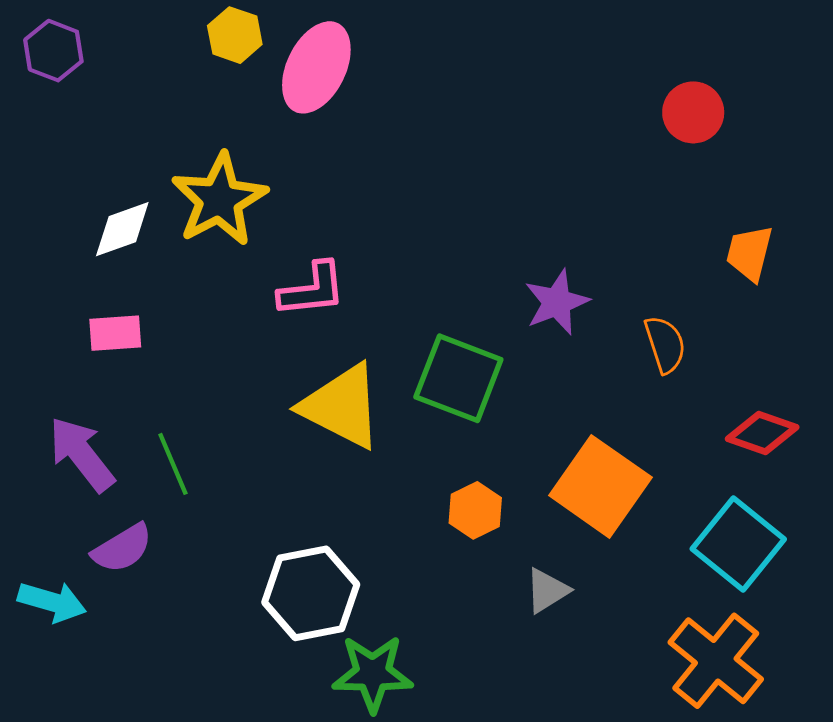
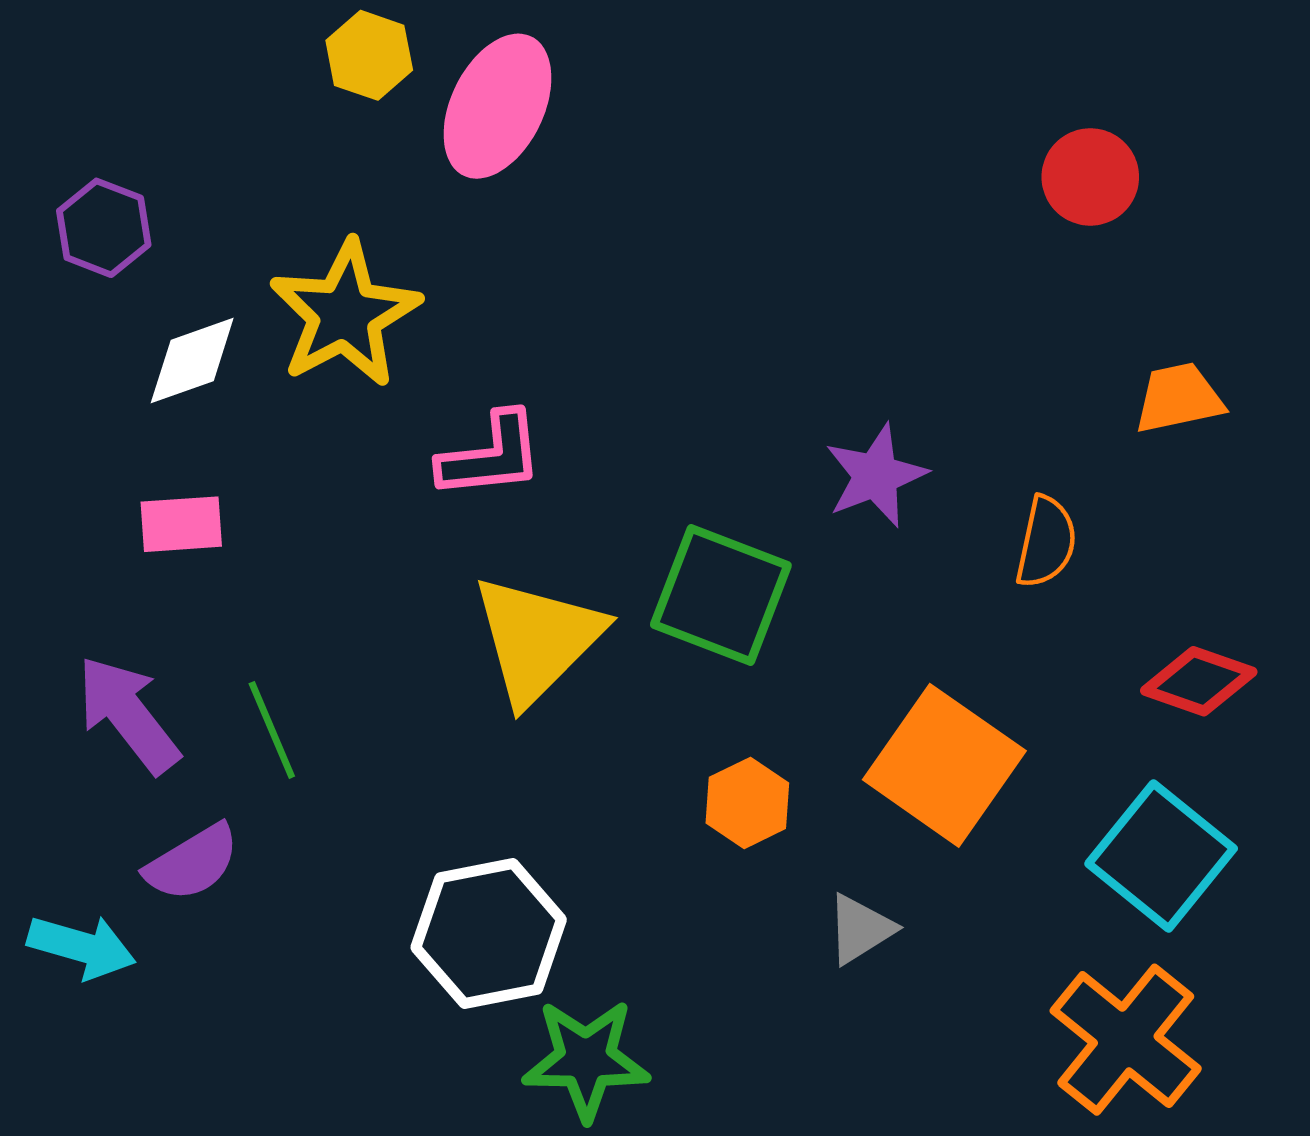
purple hexagon: (53, 51) -> (104, 228), moved
orange trapezoid: (749, 253) -> (1179, 398), turned 64
orange semicircle: (665, 344) -> (1046, 542), turned 30
yellow triangle: (342, 406) -> (537, 639), turned 48

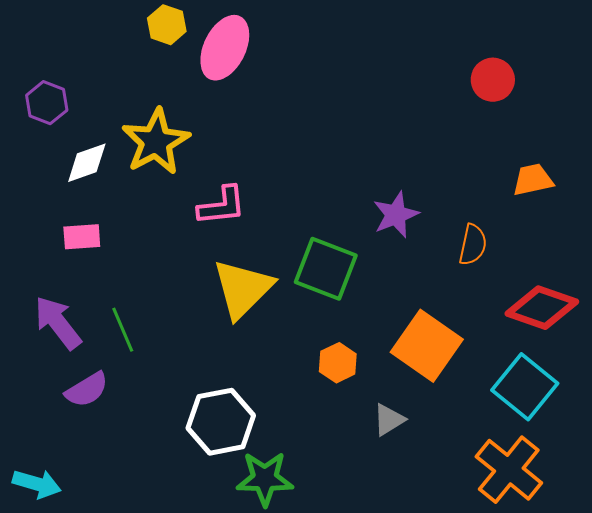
red diamond: (1199, 681) -> (542, 308), size x1.4
cyan arrow: (82, 947) -> (37, 484), moved

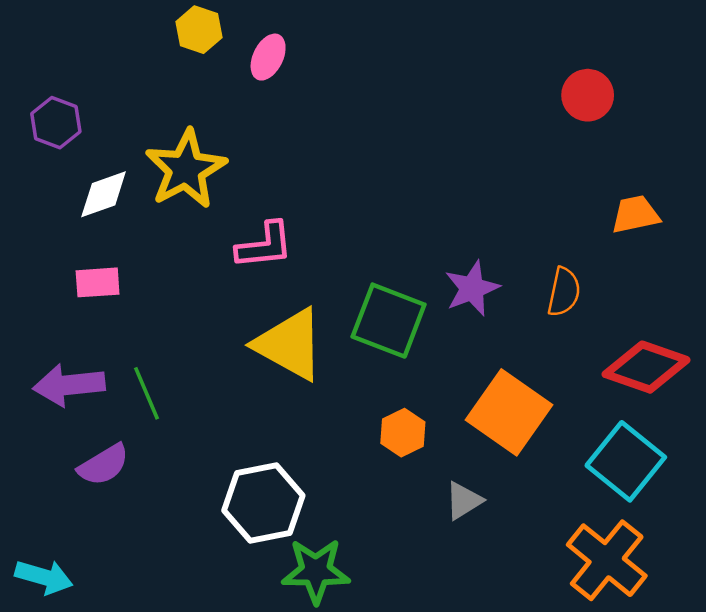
pink ellipse: (225, 48) -> (268, 57), size x0.6
purple star: (396, 215) -> (472, 288), moved
yellow triangle: (243, 289) -> (290, 344), turned -46
purple arrow: (58, 323) -> (69, 385), turned -58

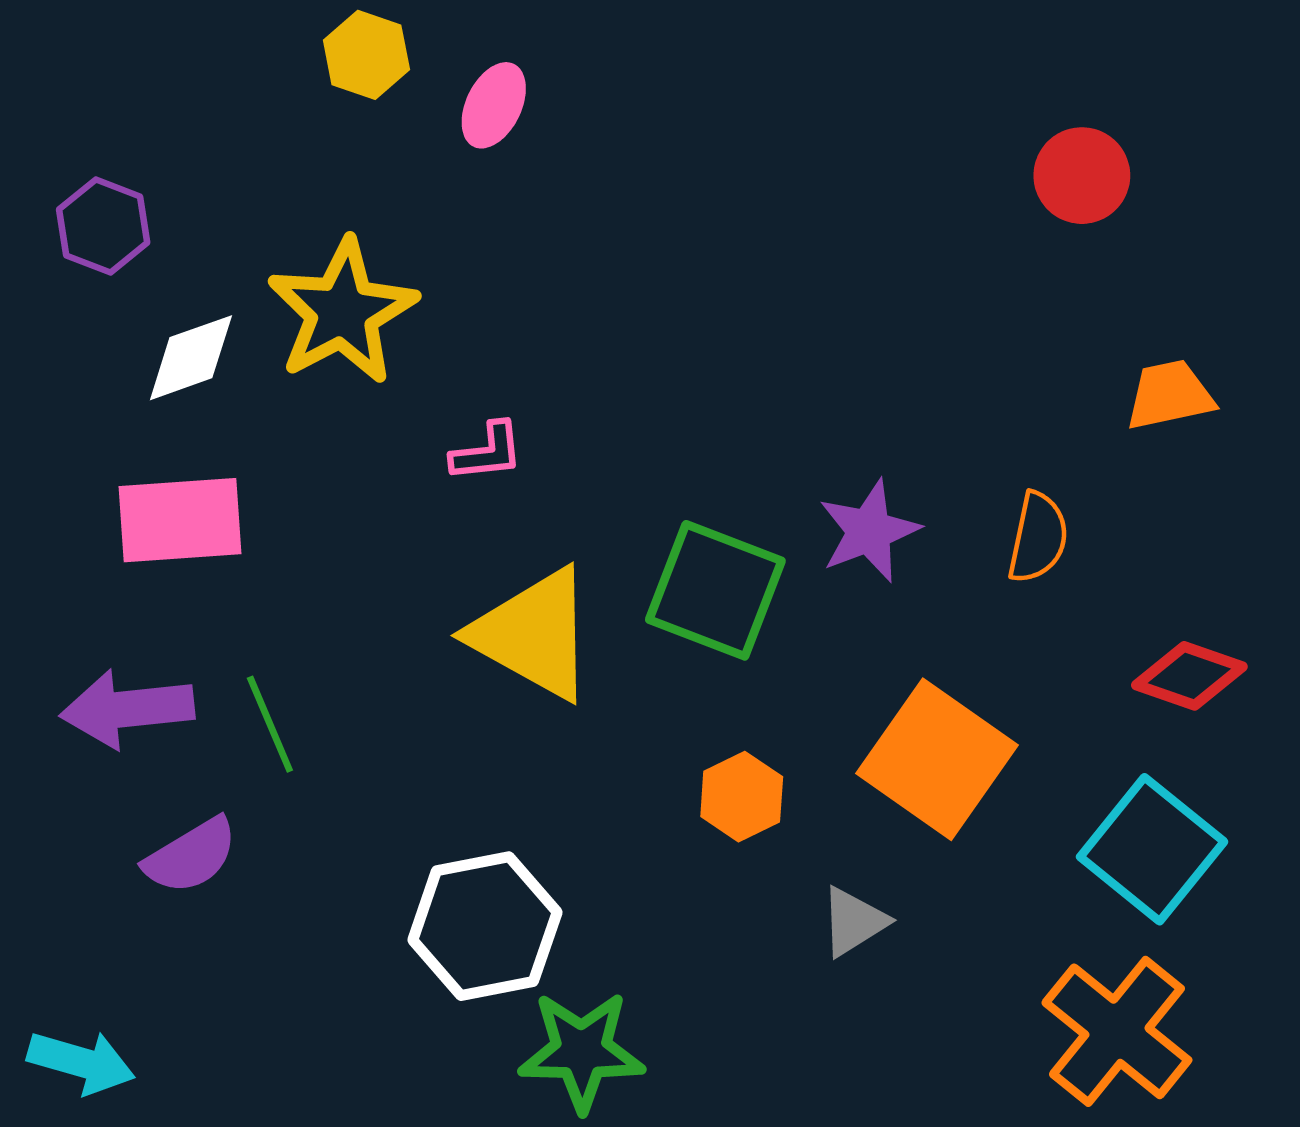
pink L-shape: (265, 245) -> (487, 452), size x0.7
pink rectangle: (98, 282) -> (180, 520), size x1.5
red diamond: (646, 367) -> (1189, 676), size x0.7

